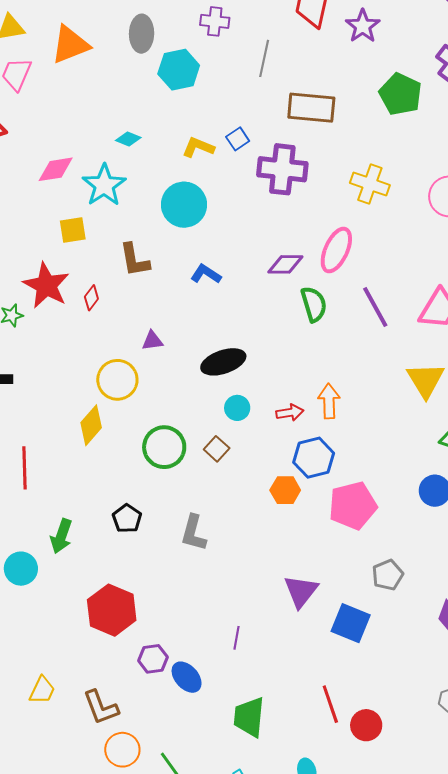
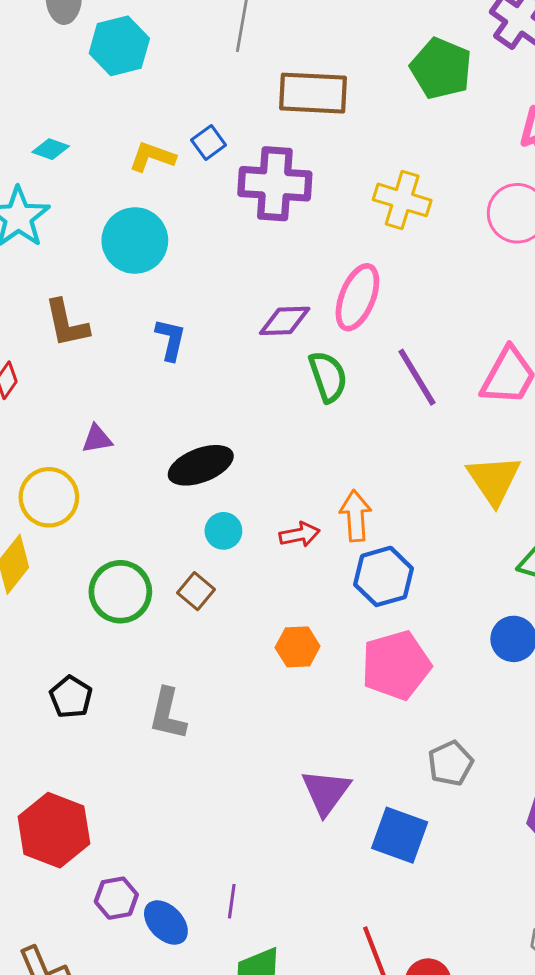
blue L-shape: (206, 274) -> (170, 339), turned 72
blue hexagon: (314, 458) -> (383, 576), moved
purple line: (236, 638) -> (232, 901), moved

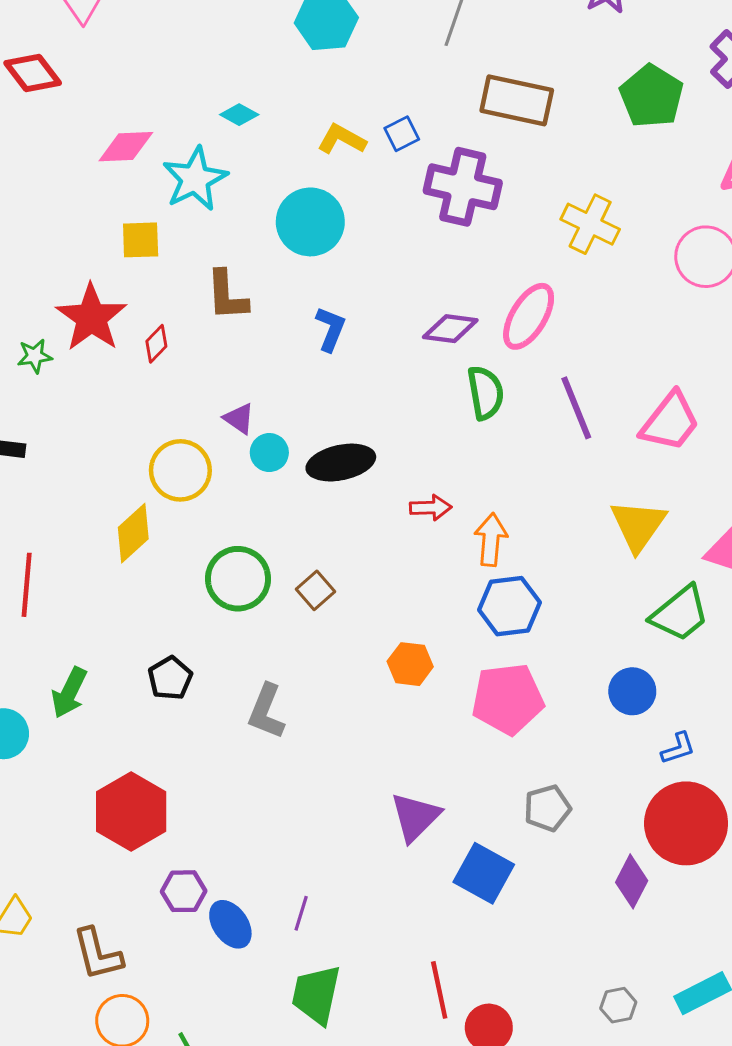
purple triangle: (97, 439) -> (239, 419), turned 36
cyan circle: (223, 531) -> (269, 453), moved
red arrow: (300, 535) -> (431, 508), moved

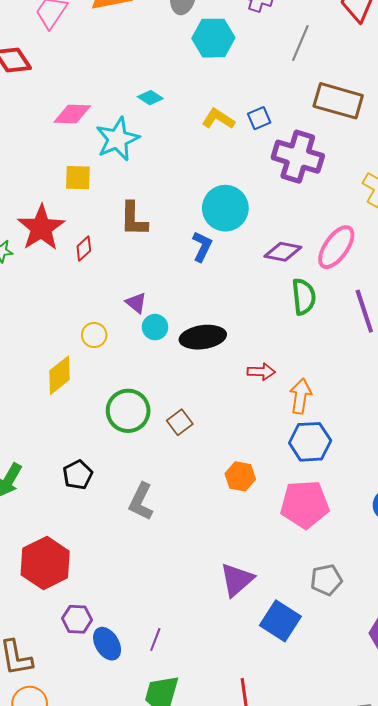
cyan circle: (310, 222) -> (225, 208), moved
yellow circle: (180, 470) -> (94, 335), size x0.6

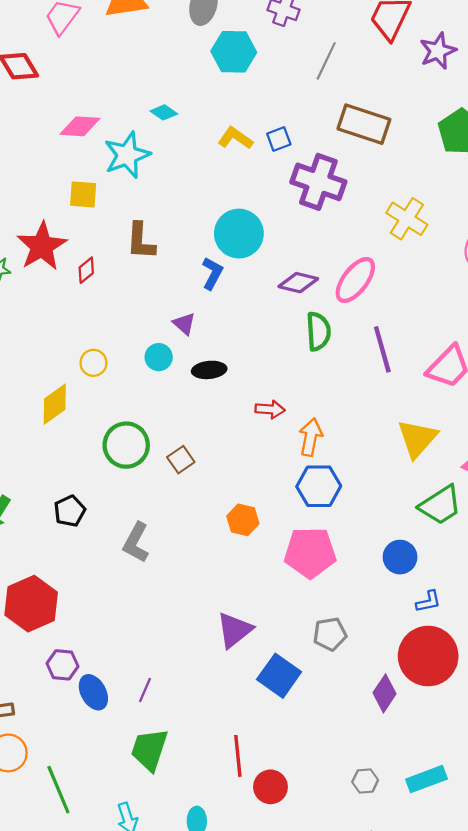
purple triangle: (136, 303) -> (184, 324), moved
black ellipse: (203, 337) -> (209, 370), size x0.7

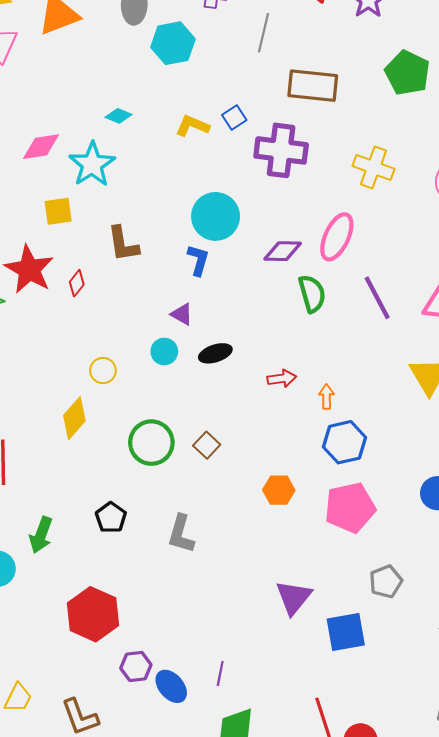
orange arrow: (311, 437) -> (327, 397), size x0.7
blue square: (279, 676) -> (346, 632), turned -33

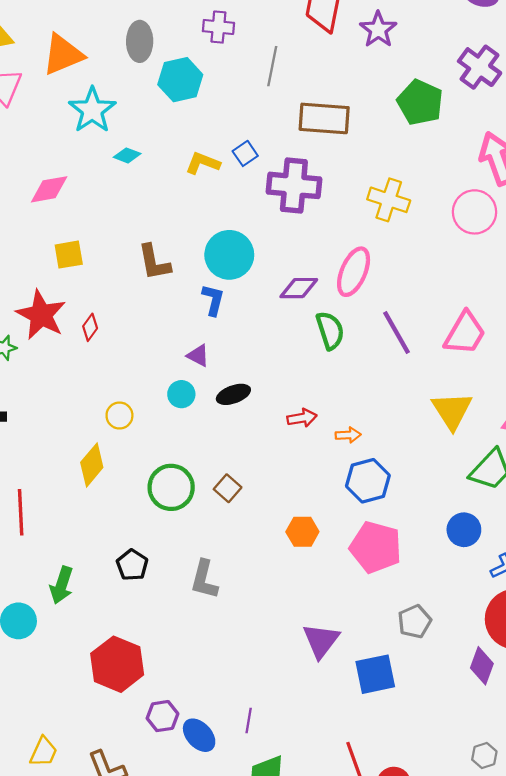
cyan star: (92, 164) -> (92, 110), moved
brown L-shape: (123, 244) -> (154, 262), moved
orange arrow: (327, 397) -> (348, 435), turned 90
pink pentagon: (350, 508) -> (376, 547), turned 30

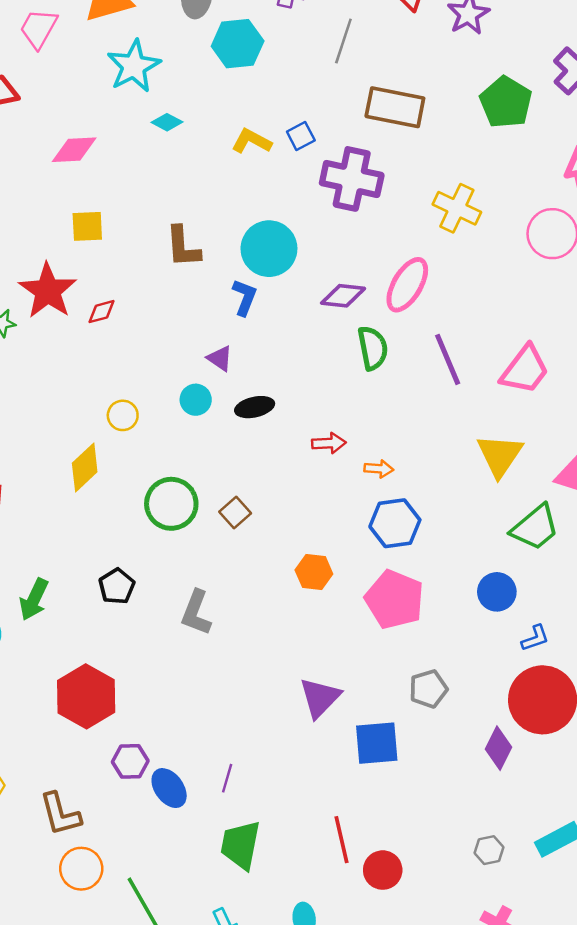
red diamond: (90, 327) -> (102, 312), turned 32

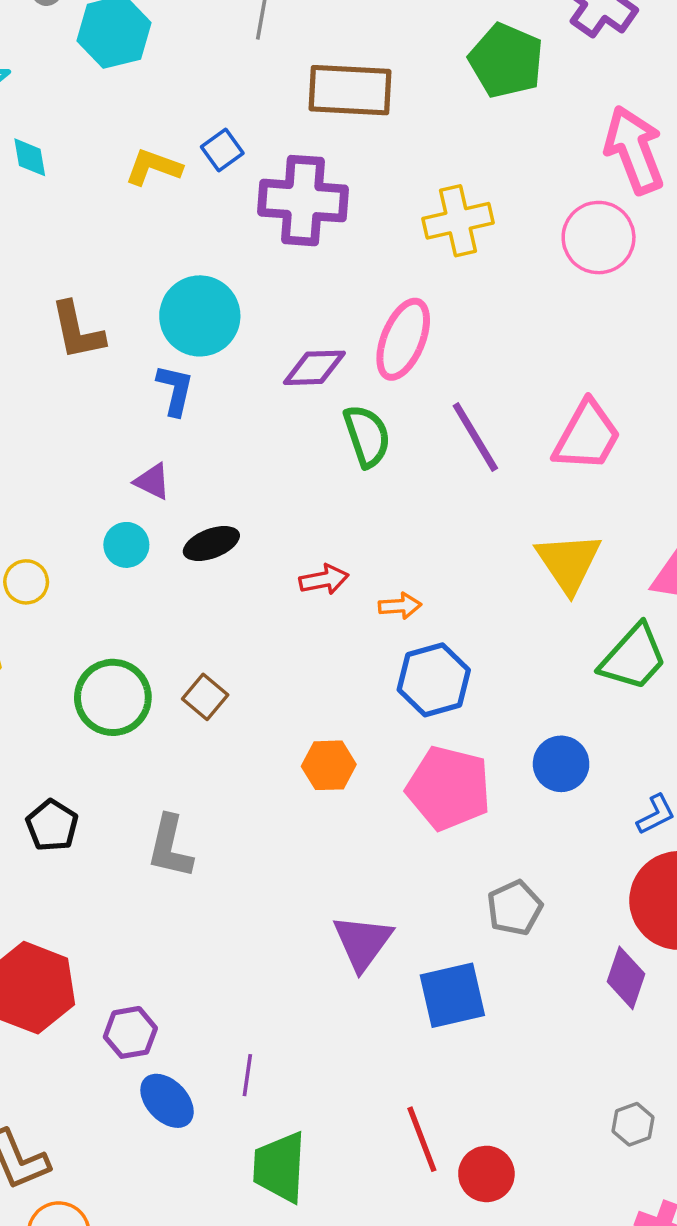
cyan diamond: (167, 122) -> (30, 157), turned 60
yellow cross: (457, 208) -> (458, 221), turned -30
blue circle: (497, 592) -> (561, 764), moved
purple hexagon: (130, 761) -> (130, 1032), moved

